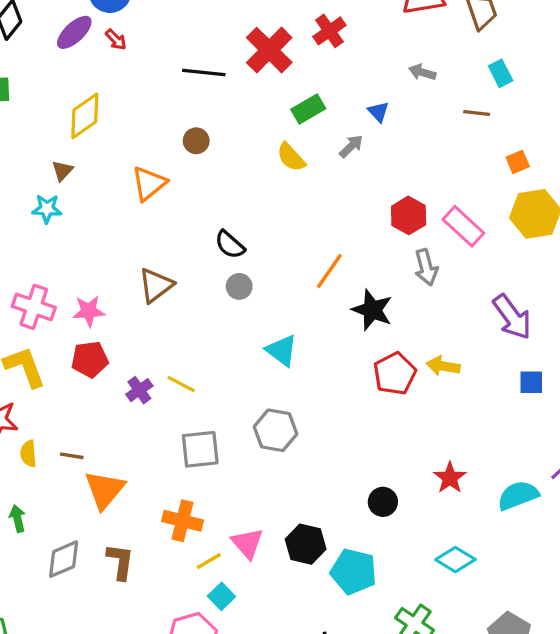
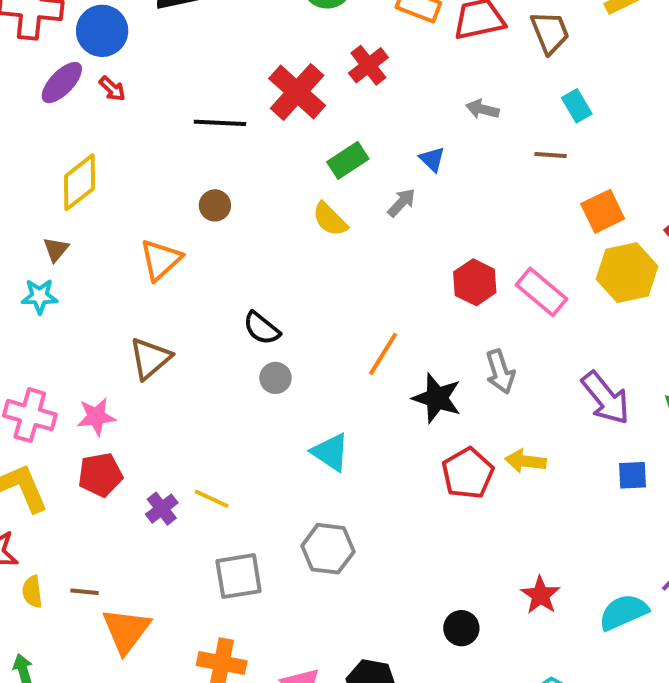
orange square: (518, 162) -> (603, 211), size x1.5
gray arrow: (426, 267) -> (500, 372), moved
brown triangle: (156, 285) -> (150, 358), moved

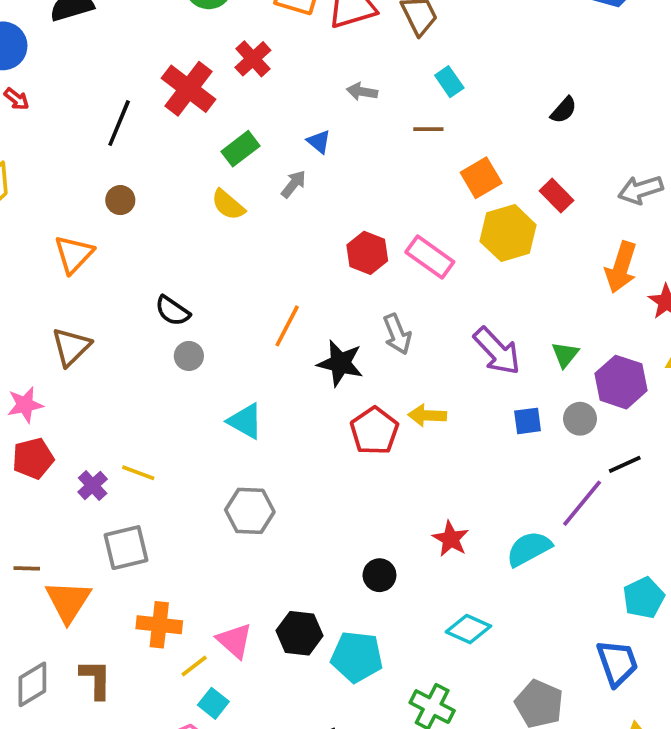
black line: (220, 123) -> (119, 123), turned -66
gray square: (239, 576) -> (126, 548), moved

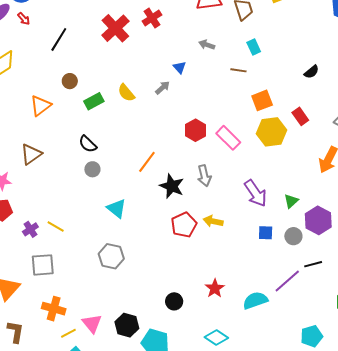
black line: (119, 123) -> (59, 39), moved
green rectangle: (241, 149) -> (94, 101), moved

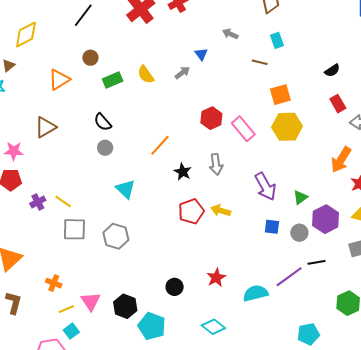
red rectangle: (300, 116) -> (338, 104), moved
black star: (172, 186) -> (183, 172), size x0.7
gray square: (43, 265) -> (74, 229), moved
orange cross: (54, 309) -> (54, 283), size x0.7

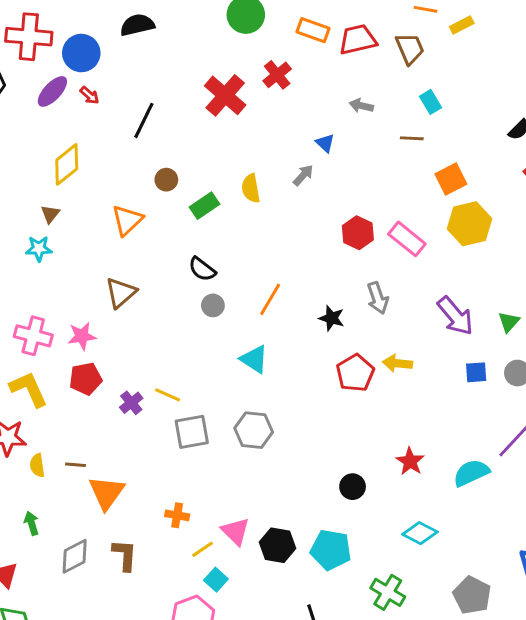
yellow semicircle: (146, 75) -> (251, 188), turned 36
orange line: (160, 145) -> (270, 299), moved
black hexagon: (125, 306) -> (278, 545), moved

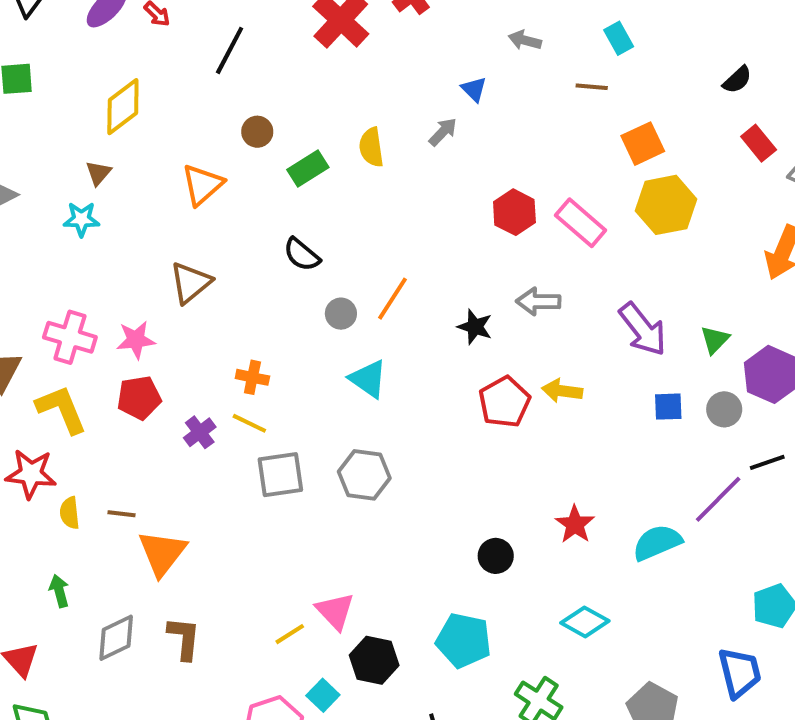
gray arrow: (378, 298) -> (538, 301), turned 108
gray circle: (213, 305) -> (341, 314), moved
orange cross: (177, 515) -> (252, 377), moved
black hexagon: (278, 545) -> (374, 660), moved
cyan square: (216, 580) -> (323, 695), moved

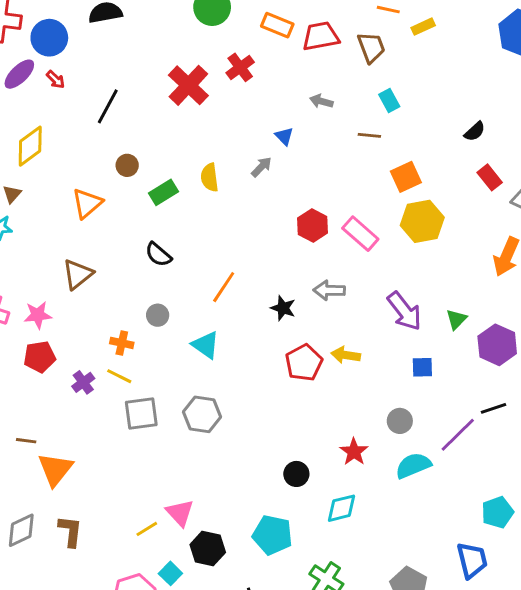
gray circle: (341, 314) -> (158, 315), moved
gray circle: (724, 409) -> (400, 421), moved
cyan diamond: (585, 622) -> (342, 508), moved, turned -44

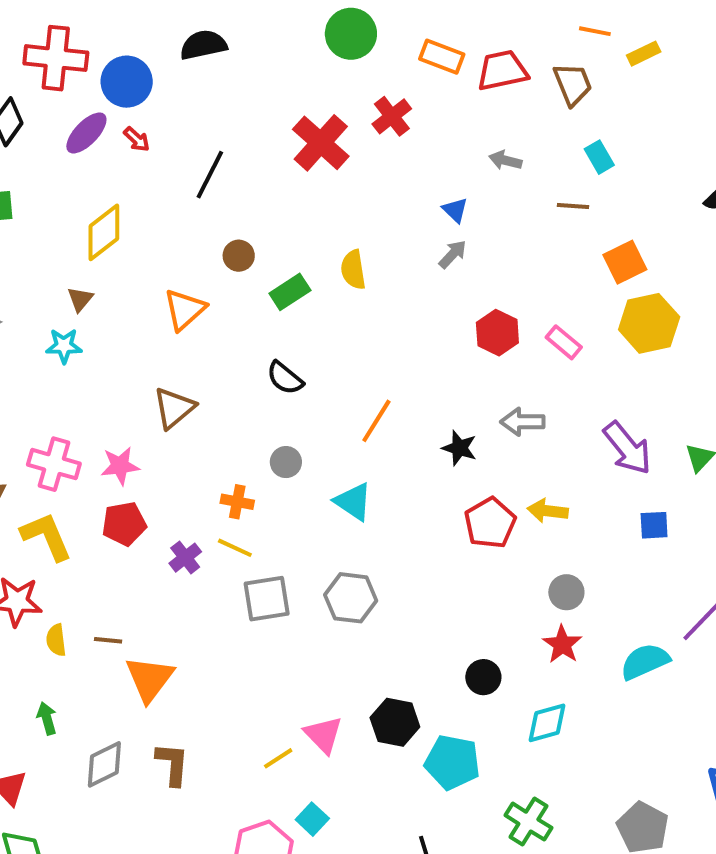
gray arrow: (261, 167) -> (453, 254), moved
pink rectangle: (360, 234) -> (564, 342), size x0.7
gray circle: (400, 421) -> (566, 592), moved
black hexagon: (208, 549) -> (395, 722), moved

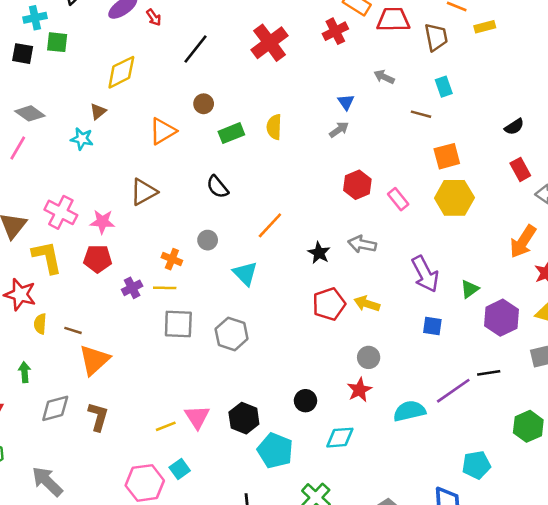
red cross: (392, 116) -> (335, 31), moved
yellow line: (235, 548) -> (165, 288), turned -35

